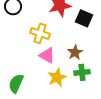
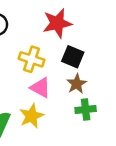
black square: (84, 18) -> (73, 57), moved
yellow star: (57, 77) -> (31, 116), moved

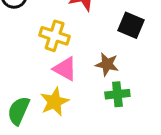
black square: (73, 57) -> (131, 25), moved
brown star: (77, 84) -> (107, 64), turned -30

